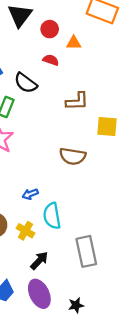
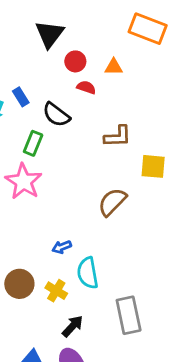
red circle: (50, 29) -> (75, 61), moved
brown semicircle: (73, 156) -> (112, 202), turned 125

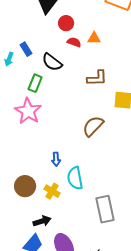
orange triangle: (114, 67) -> (94, 38), moved
blue arrow: (62, 247) -> (56, 159), turned -72
black arrow: (73, 326) -> (42, 221), moved, turned 30

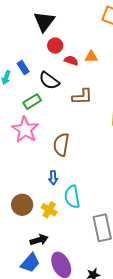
red circle: (66, 23) -> (55, 46), moved
brown L-shape: (97, 78) -> (82, 97), moved
green rectangle: (35, 83) -> (32, 102), turned 36
brown semicircle: (93, 126) -> (61, 145), moved, turned -35

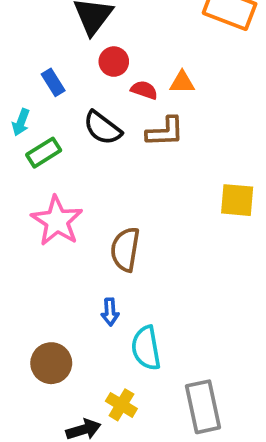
blue rectangle: (23, 68) -> (53, 82), moved
brown L-shape: (82, 97) -> (165, 132), moved
green rectangle: (32, 102) -> (44, 153), moved
yellow cross: (49, 210) -> (121, 405), moved

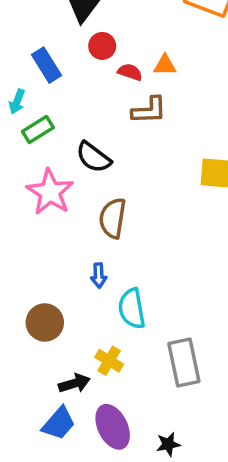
blue rectangle: (53, 82) -> (47, 65), size x1.4
black semicircle: (102, 128) -> (93, 157), moved

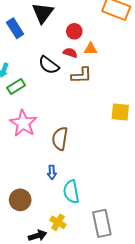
red circle: (102, 46) -> (74, 31), moved
blue rectangle: (47, 65) -> (15, 28), moved
black semicircle: (93, 157) -> (49, 65), moved

